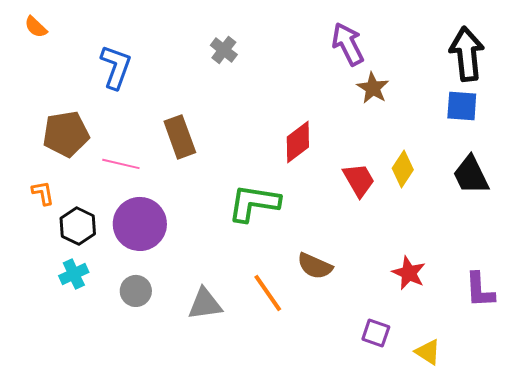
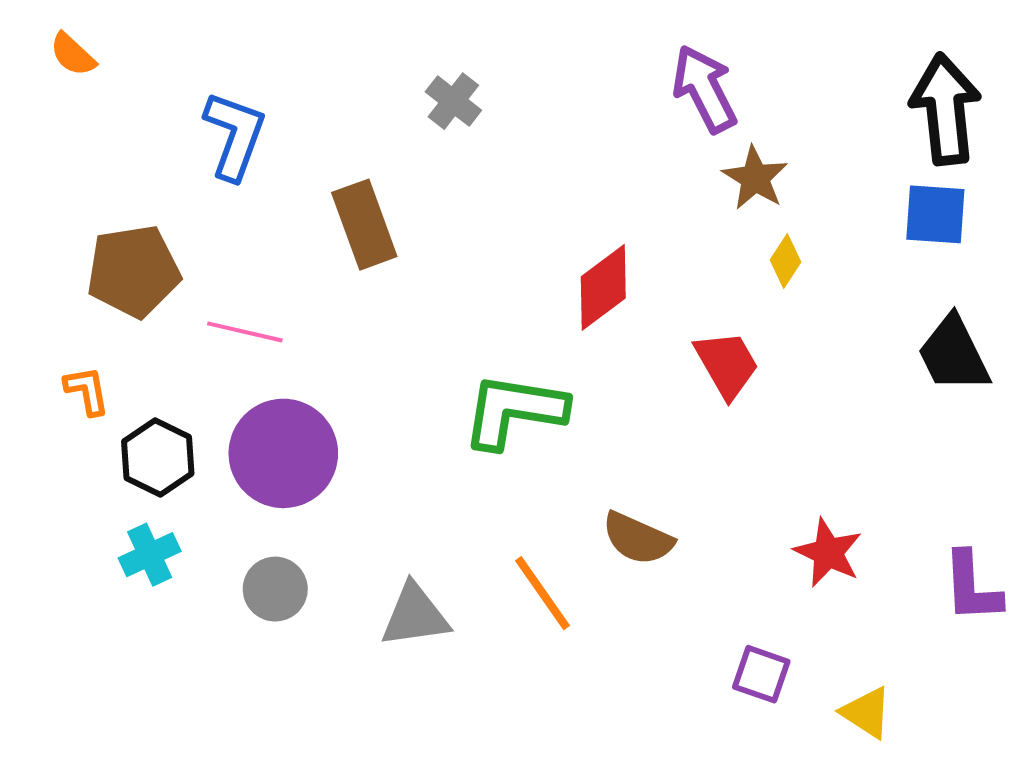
brown rectangle: (180, 137) -> (364, 225), moved
yellow diamond: (403, 169) -> (786, 261), moved, size x0.7

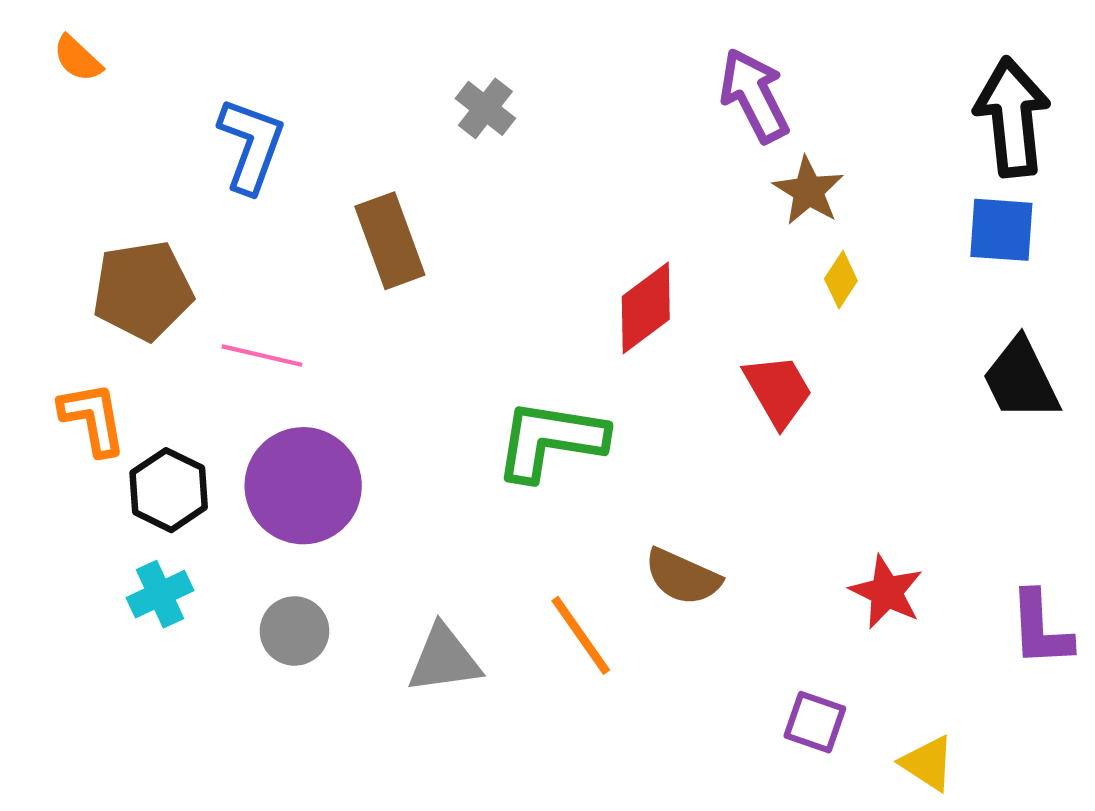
orange L-shape: (87, 391) -> (93, 418), size x1.4

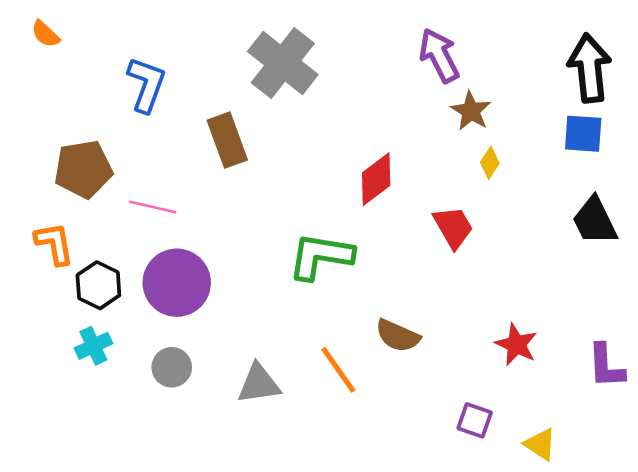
gray cross: (485, 108) -> (283, 63), size x2.0

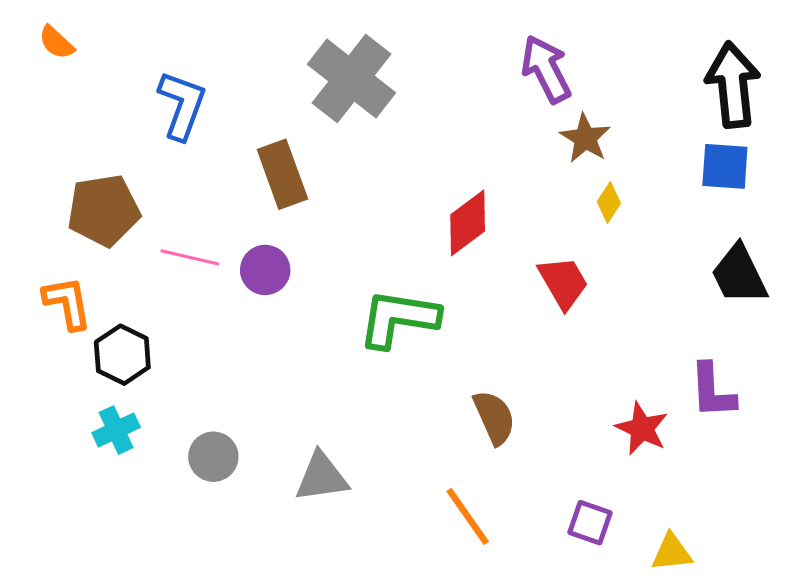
purple circle: (177, 283) -> (265, 270), moved, size x0.6
brown semicircle: (398, 336) -> (494, 417), turned -138
purple L-shape: (606, 366) -> (712, 391), moved
orange line: (338, 370) -> (468, 516), moved
yellow triangle: (540, 444) -> (672, 552), turned -39

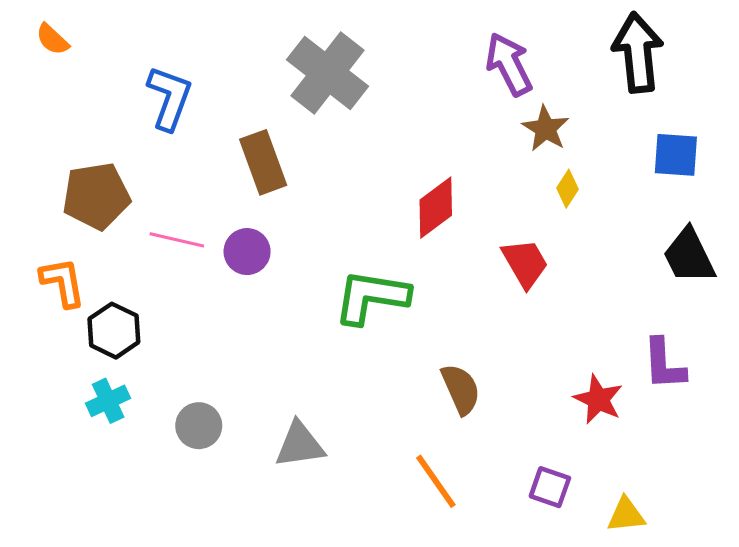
black arrow: (733, 85) -> (638, 53), moved

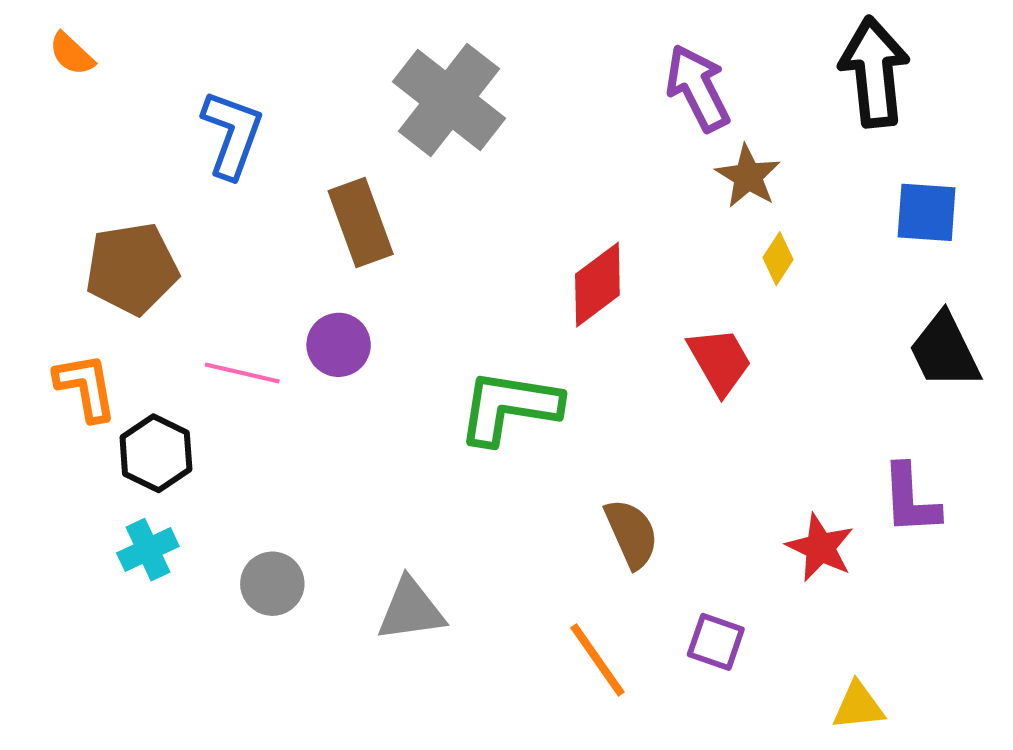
pink line: (177, 240) -> (242, 373), moved
purple square: (550, 487) -> (716, 642), moved

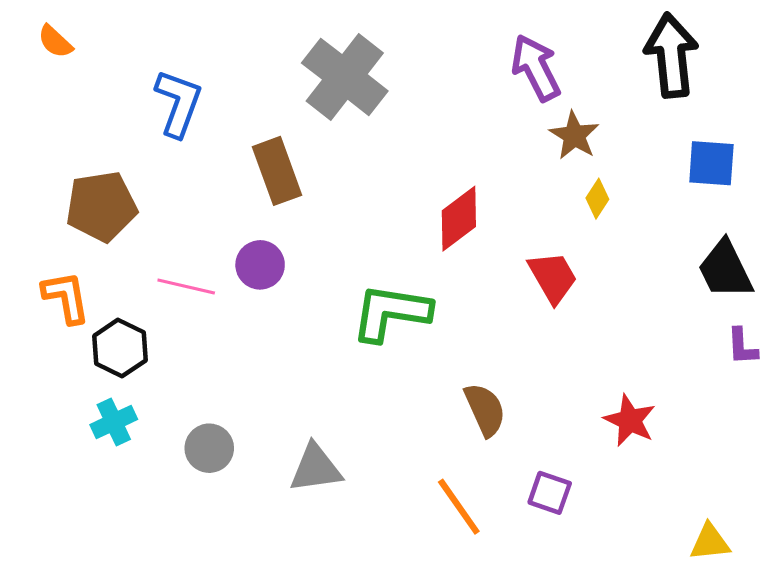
purple L-shape: (910, 499) -> (742, 347), moved, size x0.7
yellow triangle: (858, 706) -> (710, 542), moved

